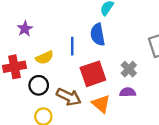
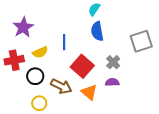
purple star: (25, 29) -> (23, 27), size x1.5
blue semicircle: (98, 34) -> (97, 31), moved
red square: (93, 74) -> (82, 66), turned -30

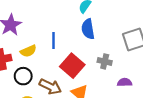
gray cross: (113, 62) -> (105, 61), turned -32
purple semicircle: (112, 82) -> (125, 82), moved

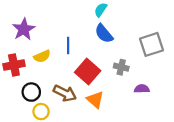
blue semicircle: (88, 29) -> (104, 34), turned -30
black circle: (23, 76) -> (31, 92), moved

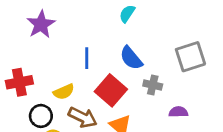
purple star: (24, 29) -> (41, 24), moved
blue semicircle: (104, 34) -> (131, 58), moved
yellow semicircle: (42, 56) -> (64, 92), moved

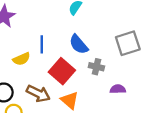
yellow semicircle: (64, 92) -> (22, 59), moved

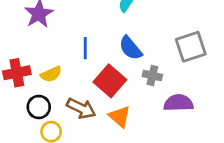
yellow semicircle: (22, 59) -> (51, 74), moved
purple semicircle: (118, 89) -> (178, 103), size x1.5

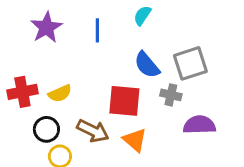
gray square: (191, 47) -> (190, 63), moved
blue line: (85, 48) -> (97, 30), moved
red square: (110, 81) -> (124, 101), turned -36

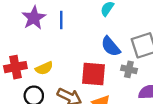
blue line: (97, 30) -> (61, 20), moved

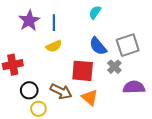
yellow semicircle: (44, 68) -> (54, 46), moved
gray cross: (129, 69) -> (114, 67), turned 32

